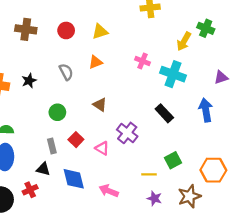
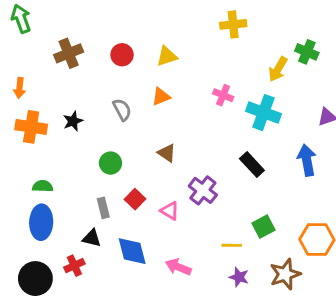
brown cross: (26, 29) -> (69, 53), turned -30

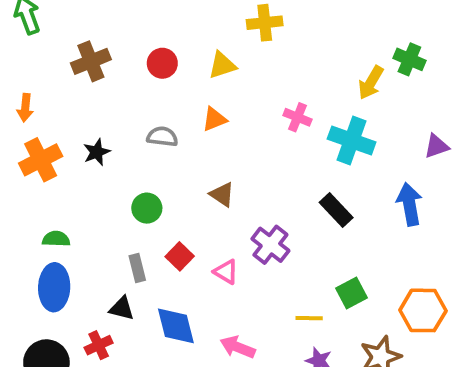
yellow cross: (233, 24) -> (265, 23), moved
gray semicircle: (122, 110) -> (162, 137), turned -55
orange cross: (31, 127) -> (41, 160), turned -36

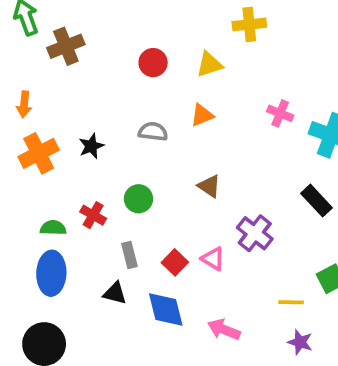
brown cross: (91, 61) -> (66, 46), moved
red square: (180, 256) -> (175, 262), moved
red cross: (99, 345) -> (93, 215), moved, turned -35

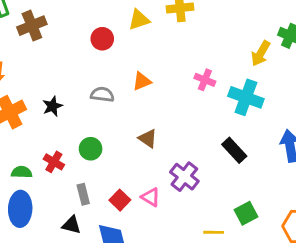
yellow triangle: (209, 64) -> (139, 20), moved

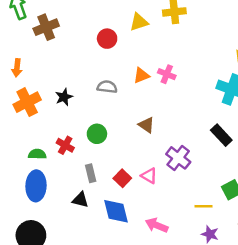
pink cross: (205, 80) -> (167, 74), moved

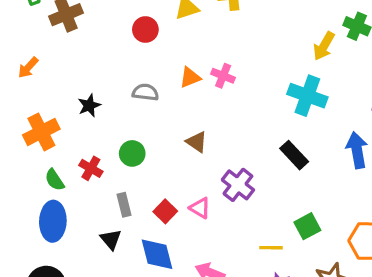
orange arrow: (17, 68) -> (28, 68), turned 36
orange cross: (27, 102) -> (41, 132), moved
green semicircle: (37, 154) -> (55, 180), turned -126
black triangle: (80, 200) -> (111, 239), turned 36

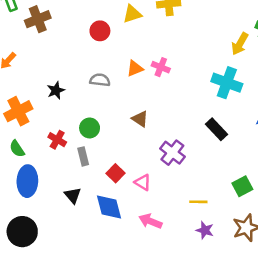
green semicircle: (55, 180) -> (17, 149), moved
gray rectangle: (124, 205) -> (83, 156), moved
pink triangle: (200, 208) -> (143, 182), moved
green square: (307, 226) -> (242, 186), moved

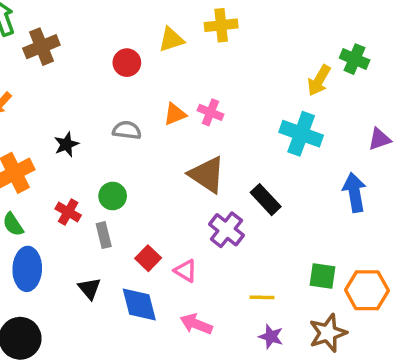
brown triangle: (140, 119) -> (207, 175), moved, size x1.6
black rectangle: (216, 129) -> (266, 200), moved
green square: (242, 186) -> (322, 276), turned 36

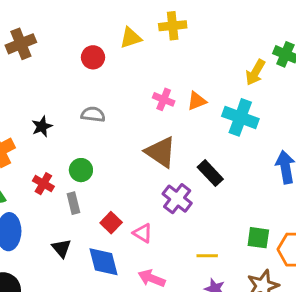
orange triangle: (175, 114) -> (197, 101), moved

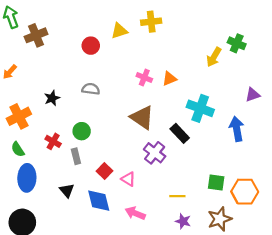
cyan cross: (240, 117) -> (200, 108), moved

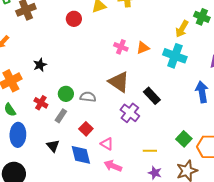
gray semicircle: (91, 89) -> (88, 97), moved
cyan cross: (200, 108) -> (175, 56), moved
gray rectangle: (76, 156) -> (61, 116), turned 48
pink triangle: (128, 179) -> (107, 144), moved
green square: (216, 182) -> (184, 139), turned 35

